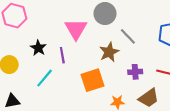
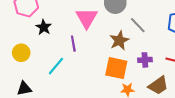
black star: (38, 48) -> (44, 27), moved
orange square: (92, 80) -> (116, 68), moved, turned 30

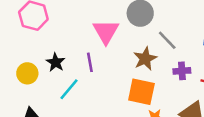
black star: (44, 27) -> (56, 62), moved
purple cross: (145, 60) -> (182, 71), moved

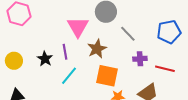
brown star: (145, 59) -> (97, 49), moved
black star: (56, 62) -> (45, 59), moved
cyan line: (69, 89) -> (69, 76), moved

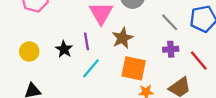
gray line: (128, 34) -> (170, 22), moved
red line: (165, 69) -> (199, 60), turned 36

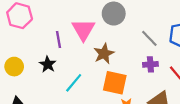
purple line: (86, 41) -> (58, 40), moved

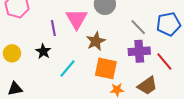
purple cross: (150, 64) -> (139, 51), size x1.5

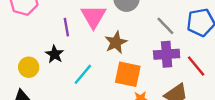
yellow circle: (12, 53) -> (29, 67), moved

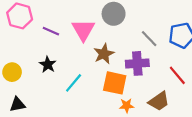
purple line: (66, 27) -> (51, 31), moved, turned -56
purple cross: (167, 54) -> (137, 63), moved
yellow circle: (29, 67) -> (12, 72), moved

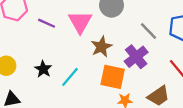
purple cross: (137, 63) -> (136, 57), turned -35
black star: (48, 65) -> (43, 69), moved

